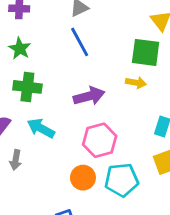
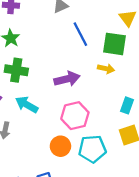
blue line: (80, 42) -> (80, 34), moved

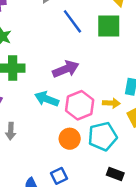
yellow arrow: (106, 69) -> (111, 103), moved
cyan arrow: (27, 105) -> (47, 99), moved

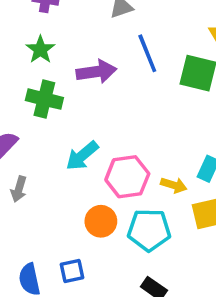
purple arrow: (66, 69) -> (96, 72), moved
cyan arrow: (47, 99) -> (82, 156), turned -75

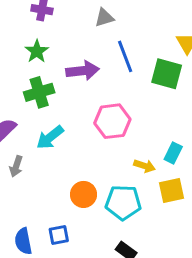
green cross: (44, 99) -> (39, 92), turned -32
cyan arrow: (82, 156) -> (50, 137), moved
pink hexagon: (127, 177) -> (112, 121), moved

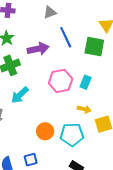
cyan rectangle: (173, 153) -> (86, 82), moved

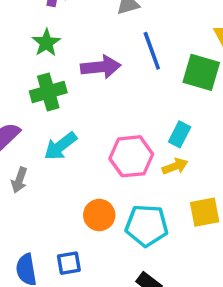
pink hexagon: (61, 81) -> (131, 156), moved
yellow arrow: (84, 109) -> (175, 166), moved, turned -40

